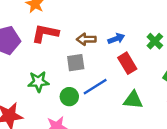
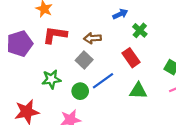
blue arrow: (116, 39) -> (120, 14), moved
green cross: (155, 41) -> (140, 30), moved
gray square: (76, 63) -> (84, 60), turned -35

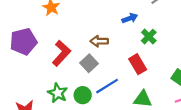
red L-shape: (55, 35) -> (61, 53), moved, turned 120
green star: (51, 79) -> (58, 93), moved, turned 30

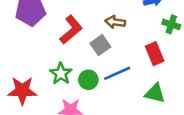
green cross: (149, 37) -> (171, 24), turned -35

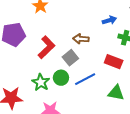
red rectangle: (155, 54) -> (114, 62), turned -42
green circle: (88, 80) -> (61, 78), moved

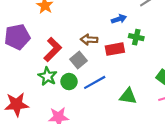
red rectangle: (114, 62) -> (115, 49), moved, turned -30
green star: (41, 82) -> (48, 76), moved

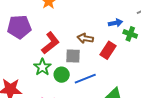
green cross: (136, 37) -> (130, 34), moved
red rectangle: (115, 49) -> (108, 50), turned -54
gray square: (78, 60) -> (73, 56), turned 35

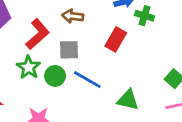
brown arrow: (85, 38) -> (73, 16), moved
blue line: (85, 79) -> (87, 80), turned 55

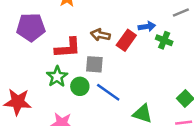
red L-shape: (38, 34) -> (68, 48), turned 32
red rectangle: (116, 39) -> (126, 40), moved

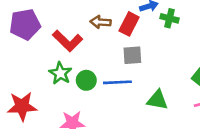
red L-shape: (68, 48) -> (68, 41), turned 56
gray square: (94, 64) -> (132, 55), moved
blue line: (108, 92) -> (117, 82), turned -30

